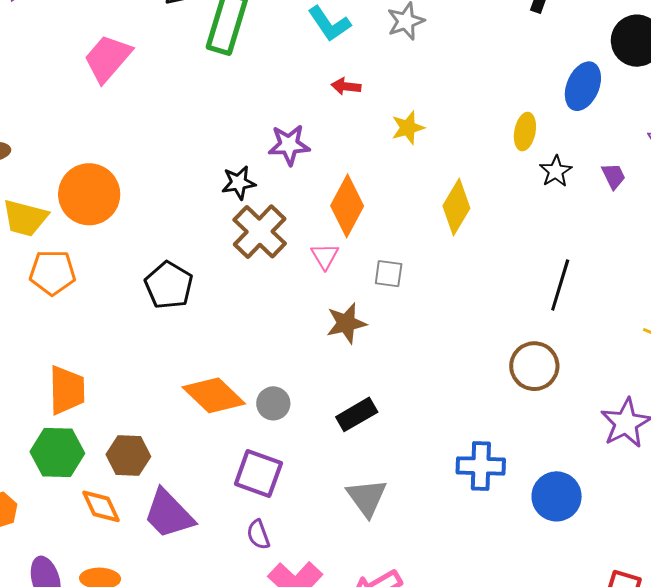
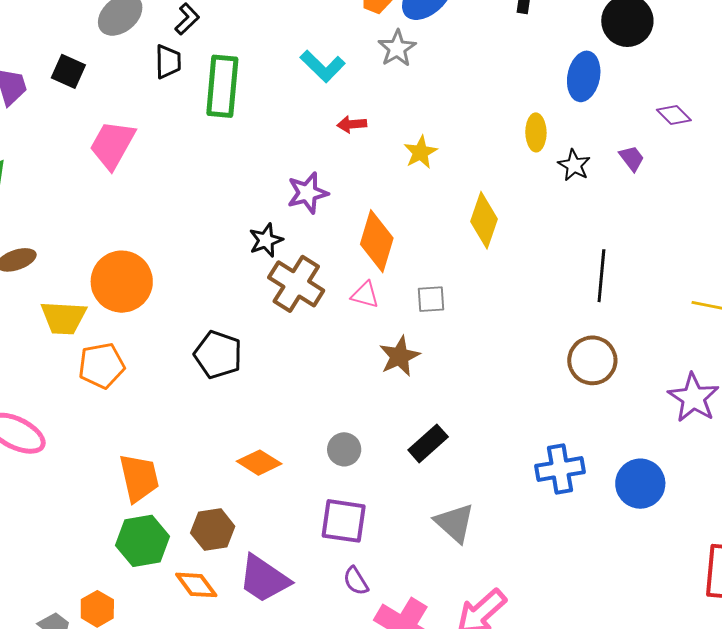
pink triangle: (325, 256) -> (365, 295), turned -32
orange diamond: (214, 395) -> (259, 463), moved, size x0.7

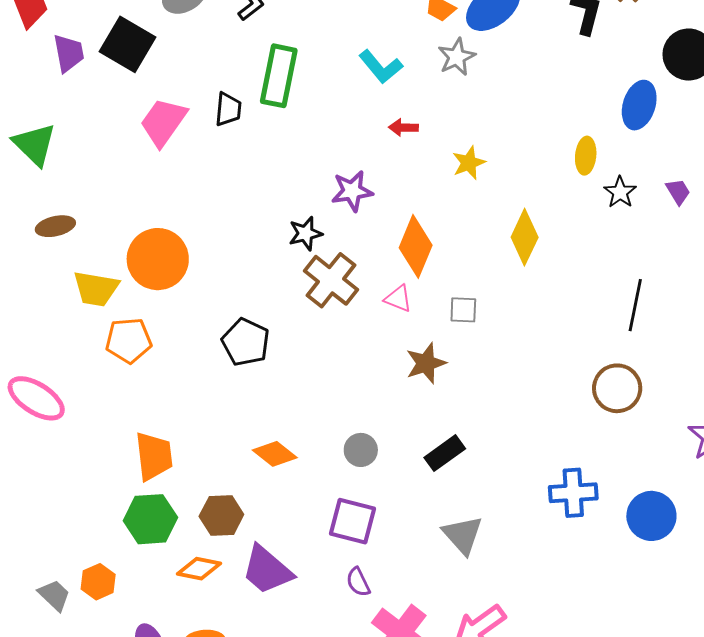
black trapezoid: (168, 62) -> (228, 109), moved
black square: (68, 71) -> (127, 44), size x1.6
orange diamond: (196, 585) -> (199, 569), turned -48

